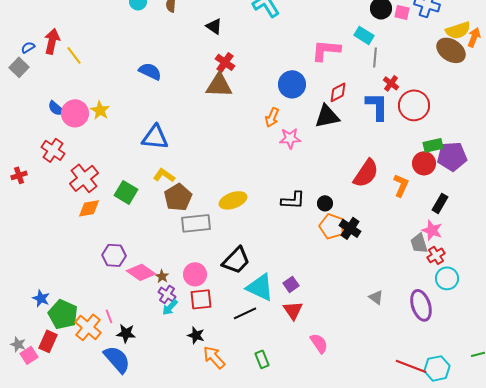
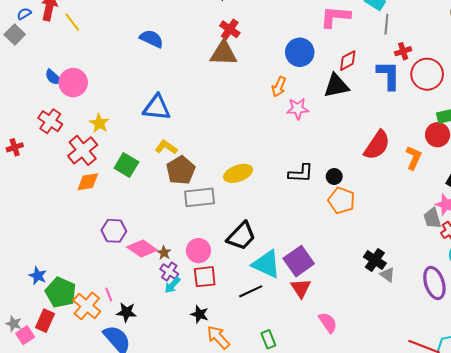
red cross: (391, 83) -> (403, 51), turned 35
yellow star: (100, 110) -> (99, 123), moved
black cross: (350, 228) -> (375, 260), moved
purple square: (291, 284) -> (299, 261), size x1.8

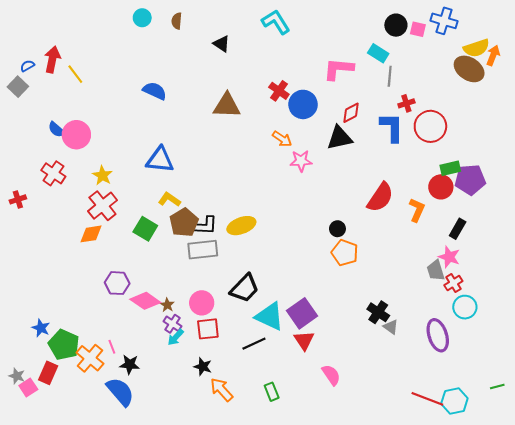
red cross: (230, 29) -> (279, 91), moved
orange arrow: (279, 87) -> (282, 139), turned -78
red cross: (83, 150) -> (102, 206), moved
green square: (126, 165) -> (145, 229), moved
black L-shape: (301, 173) -> (205, 226), moved

